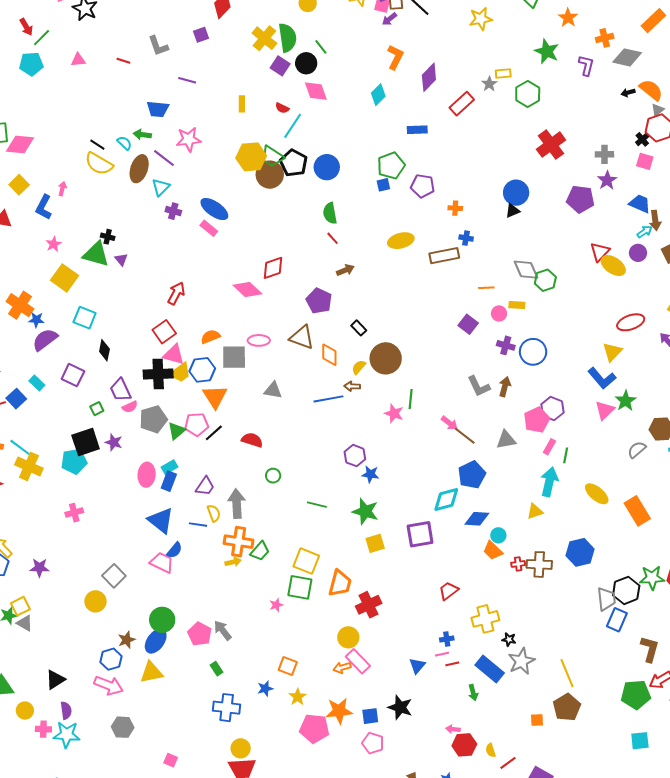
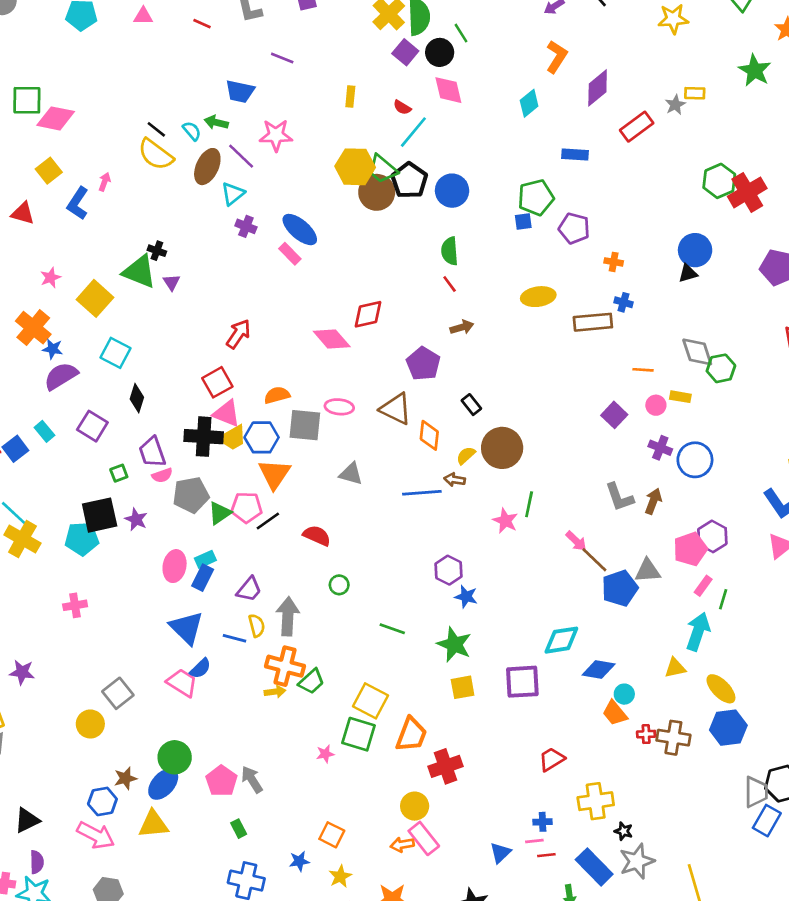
green hexagon: (528, 94) -> (719, 181), moved
pink star: (54, 244) -> (51, 278), moved
blue pentagon: (472, 475) -> (620, 588), moved
yellow ellipse: (597, 494) -> (721, 689), moved

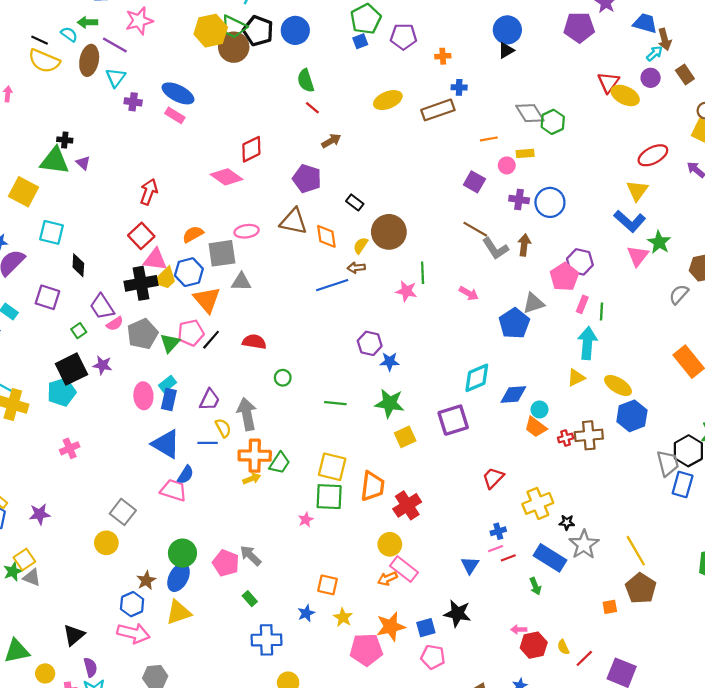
gray triangle: (351, 474) -> (241, 282), moved
brown line: (594, 560) -> (475, 229), moved

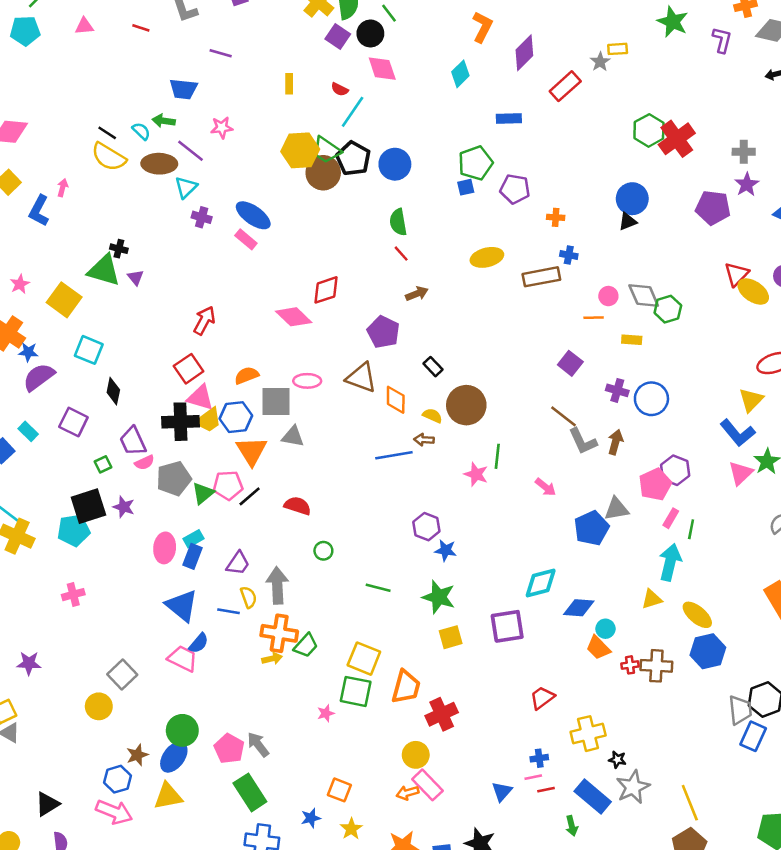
pink star: (139, 21) -> (222, 128), size x0.7
brown ellipse: (89, 60) -> (159, 164), turned 72
pink circle: (507, 165) -> (608, 296), moved
yellow semicircle: (361, 245) -> (432, 416), turned 72
green rectangle: (250, 599) -> (250, 792), size x2.0

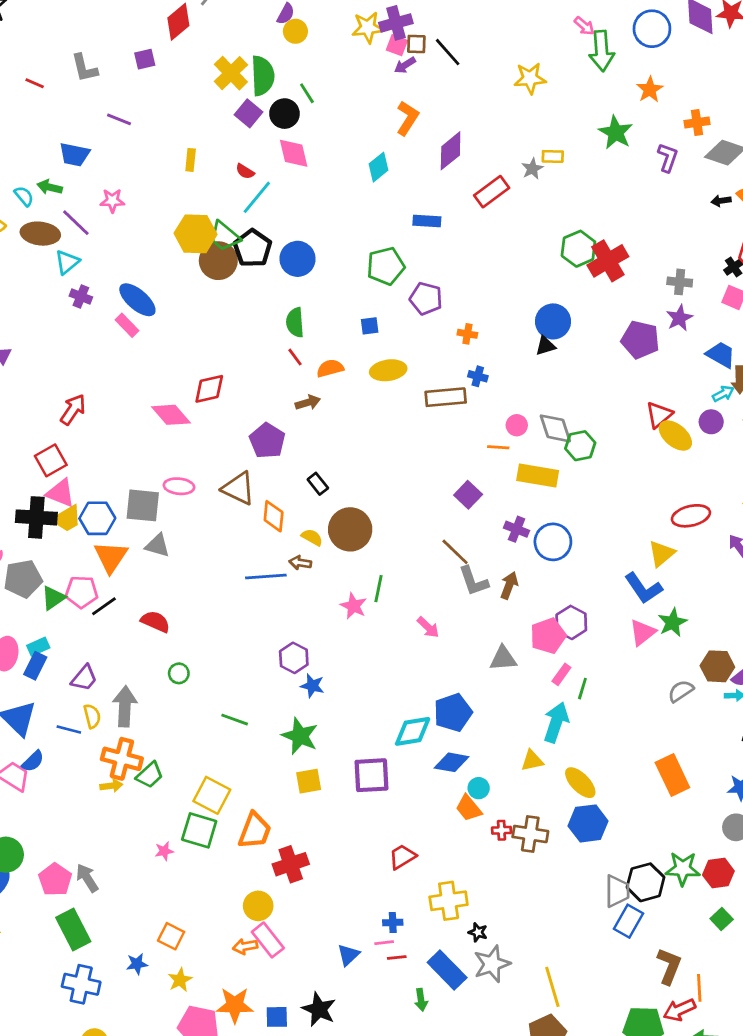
blue square: (466, 187) -> (370, 326), moved
yellow rectangle: (632, 340) -> (538, 475), size x1.8
orange semicircle: (247, 375) -> (330, 368), moved
blue pentagon: (591, 528) -> (453, 713), moved

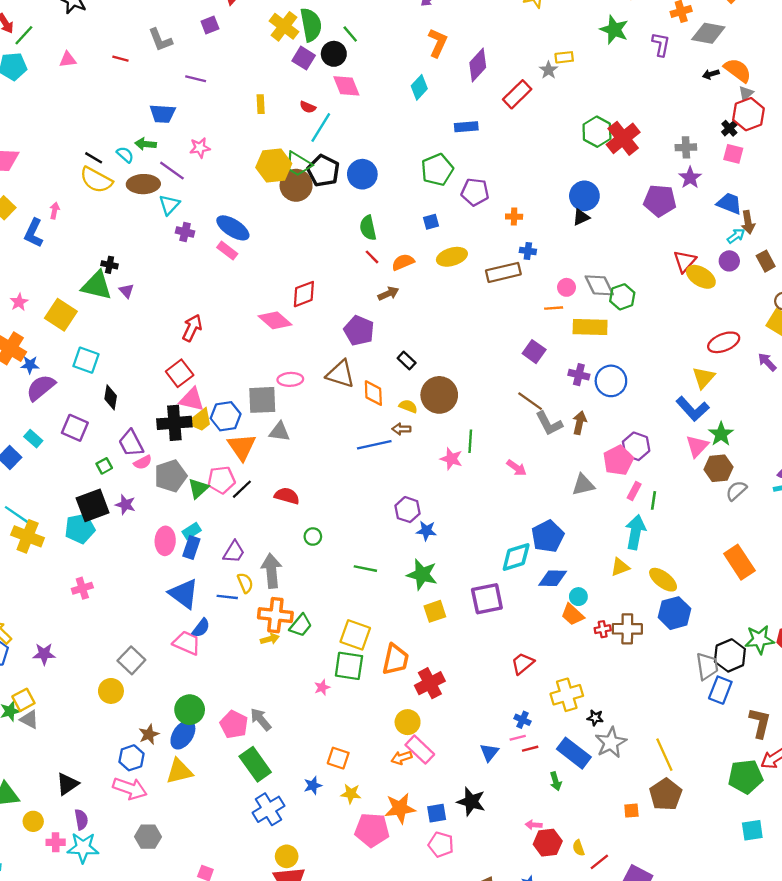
brown hexagon: (717, 666) -> (718, 468), moved
blue cross: (393, 923) -> (523, 720), turned 35
yellow star: (180, 980) -> (351, 794), turned -30
blue cross: (81, 984) -> (268, 809), turned -36

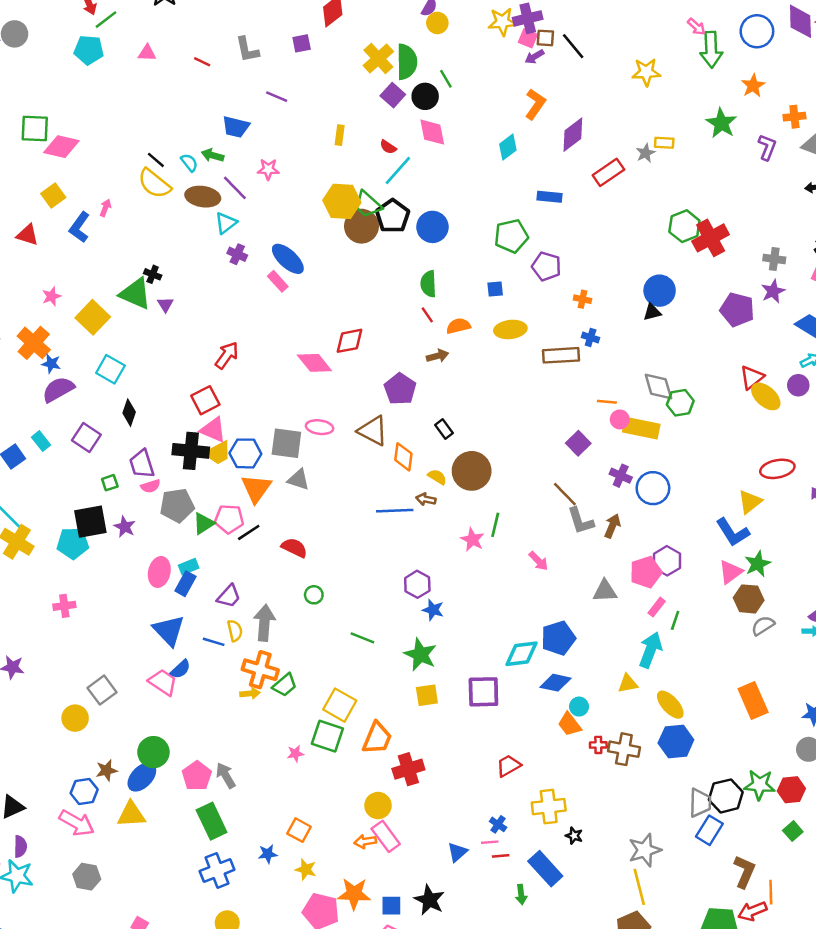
pink circle: (567, 287) -> (620, 419), moved
gray star: (611, 743) -> (645, 850), moved

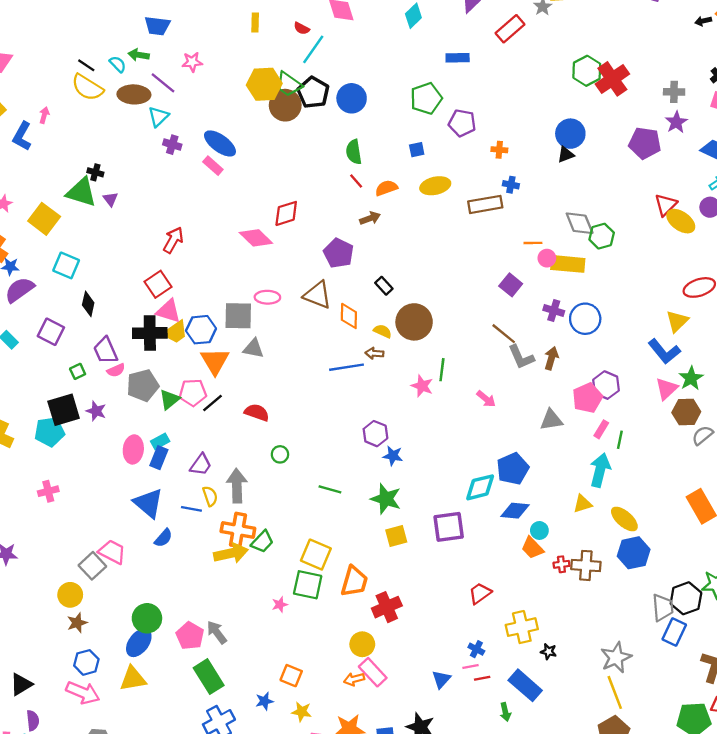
pink trapezoid: (163, 682) -> (112, 552), moved
yellow arrow: (250, 693) -> (231, 553), size x1.8
brown star: (106, 770) -> (77, 623), moved

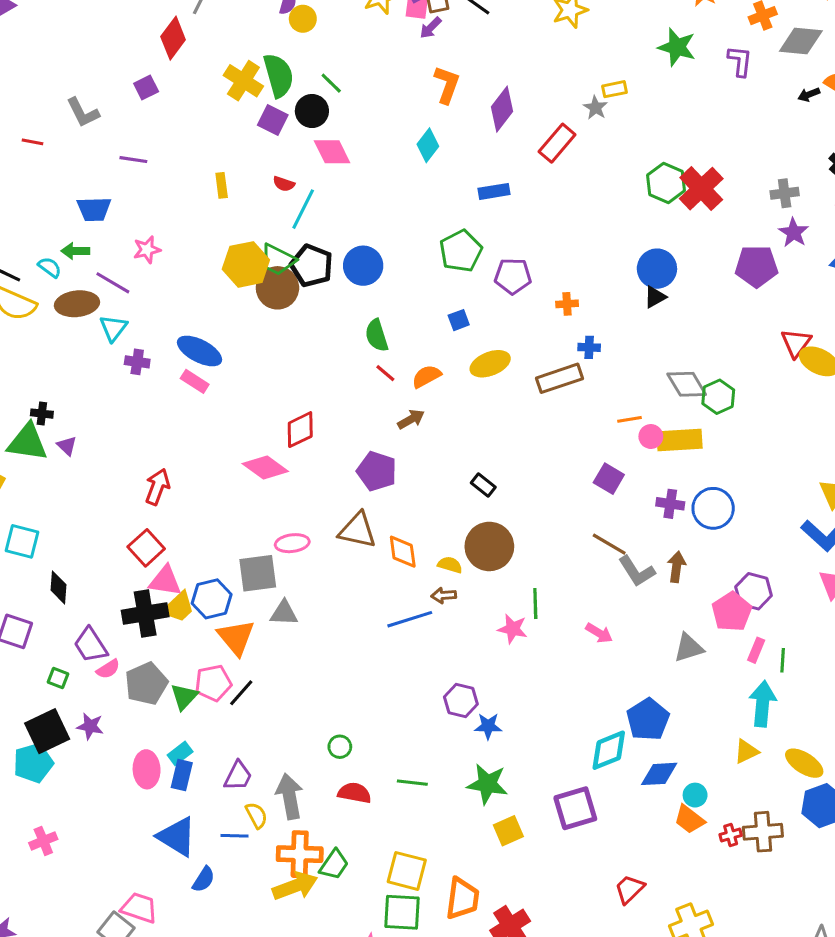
black rectangle: (384, 286) -> (483, 485), moved
green square: (78, 371) -> (58, 678), turned -35
red semicircle: (257, 412) -> (355, 793), moved

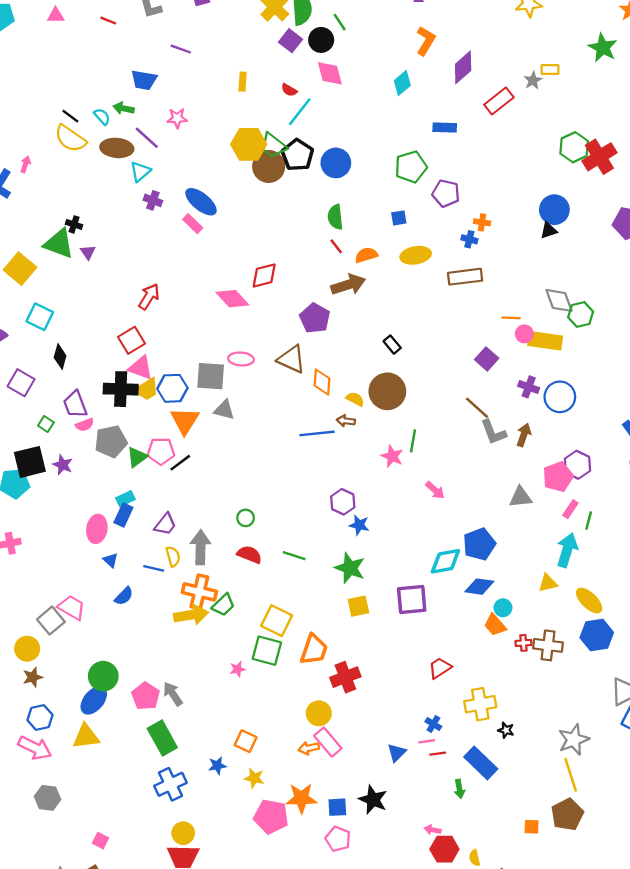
blue cross: (589, 347) -> (469, 239), moved
brown arrow: (411, 419) -> (348, 285), size x1.6
pink arrow: (599, 633) -> (435, 490), moved
pink ellipse: (147, 769) -> (97, 529), moved
blue triangle: (177, 837) -> (111, 560), size x0.5

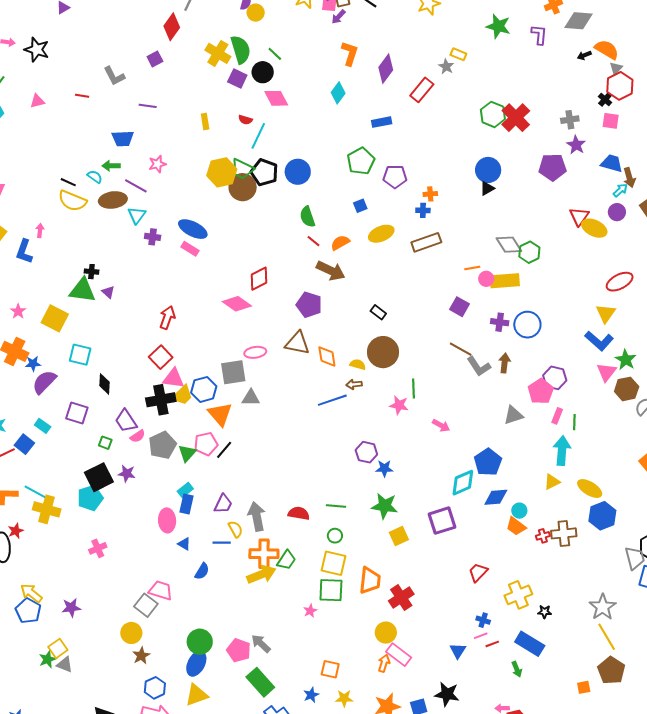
yellow rectangle: (550, 70) -> (458, 54), turned 35
brown arrow: (348, 285) -> (331, 271), turned 56
green circle: (246, 518) -> (335, 536), moved
orange arrow: (309, 748) -> (384, 663), turned 132

